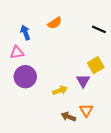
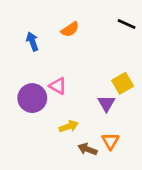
black line: (99, 29) -> (127, 24), moved
pink triangle: (17, 52) -> (58, 86), moved, turned 40
yellow arrow: (60, 90) -> (69, 126), moved

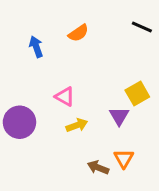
purple circle: (32, 98) -> (19, 122), moved
yellow arrow: (69, 126) -> (77, 125), moved

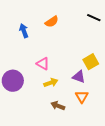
purple triangle: (119, 116) -> (79, 77), turned -40
orange triangle: (124, 158) -> (82, 97), moved
brown arrow: (98, 168) -> (58, 106), moved

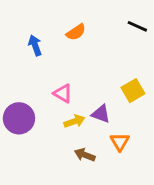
purple triangle: (79, 77) -> (101, 114), moved

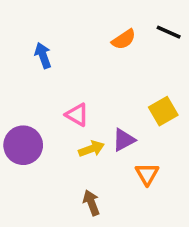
orange semicircle: (76, 32) -> (124, 39), moved
purple triangle: (101, 114) -> (124, 140), turned -48
brown arrow: (85, 155) -> (91, 203), moved, turned 48

